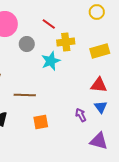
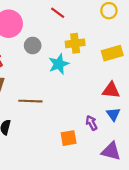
red line: (49, 24) -> (58, 13), moved
orange square: (41, 122) -> (69, 138), moved

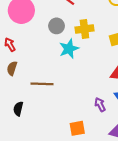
gray circle: (33, 46) -> (57, 26), moved
orange square: (69, 138) -> (77, 128), moved

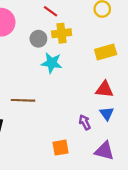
yellow cross: (84, 29) -> (62, 33), moved
cyan star: (69, 49) -> (52, 63), turned 30

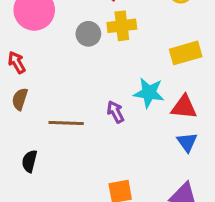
cyan star: (52, 63) -> (149, 93), moved
purple arrow: (85, 122) -> (115, 112), moved

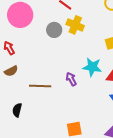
yellow cross: (122, 26) -> (75, 25), turned 30
brown semicircle: (20, 99) -> (11, 71), turned -136

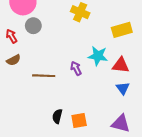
gray circle: (54, 30) -> (33, 26), moved
black semicircle: (17, 110) -> (57, 116), moved

